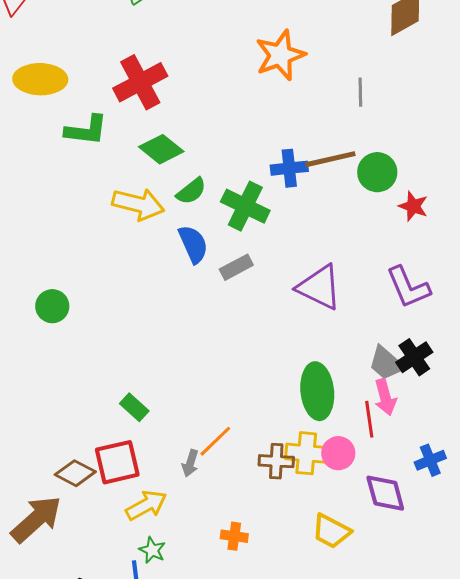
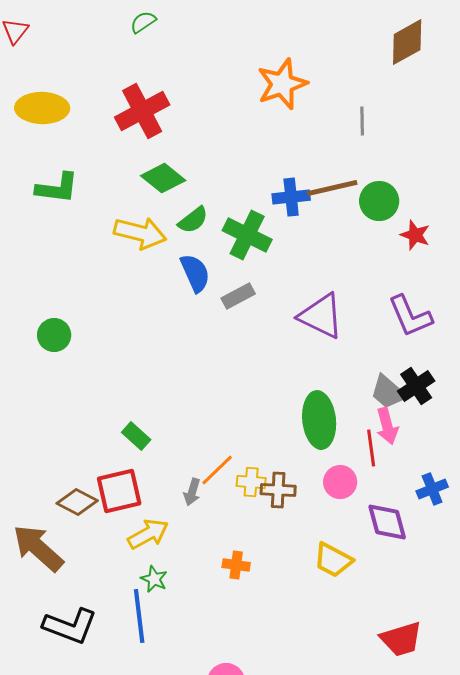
green L-shape: (86, 130) -> (57, 188), moved
yellow cross: (306, 453) -> (251, 482), moved, size x0.7
brown arrow: (36, 519) -> (38, 548), turned -96

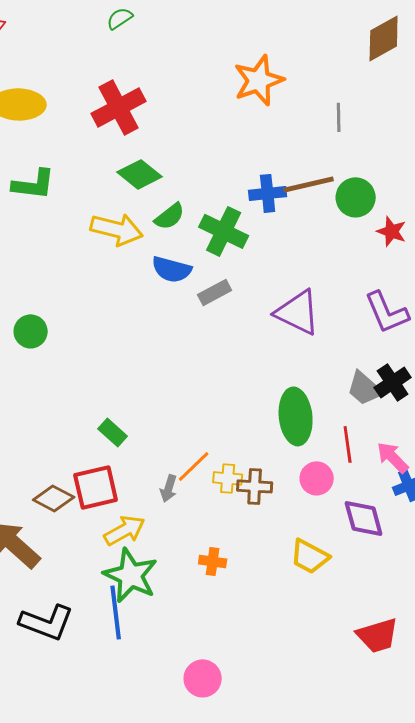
blue semicircle: (195, 273) -> (172, 269), turned 129
pink arrow: (387, 426) -> (393, 457), moved, turned 150
green star: (154, 579) -> (131, 575), size x2.0

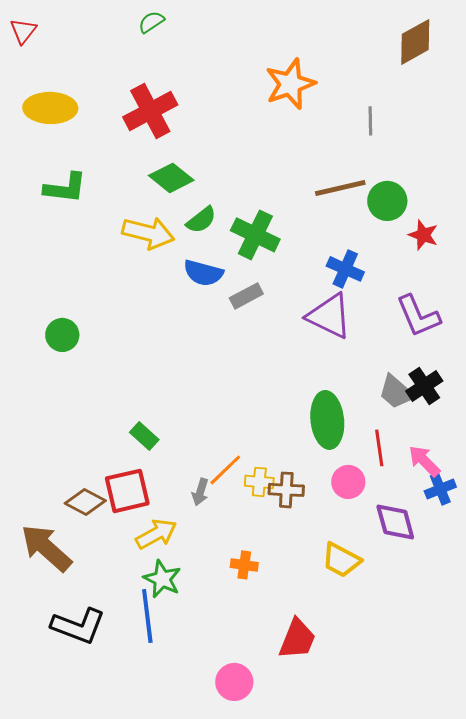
blue cross: (268, 193) -> (345, 269), moved, turned 30
green star: (131, 575) -> (162, 579), size x0.7
red trapezoid: (378, 635) -> (297, 639), moved, turned -51

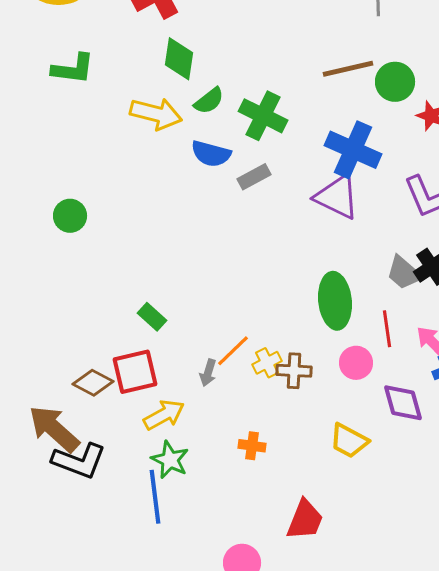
green diamond: (171, 178) -> (179, 59), turned 60
blue cross: (345, 269) -> (353, 150), size x1.5
yellow cross: (259, 482) -> (267, 363), turned -32
black L-shape: (78, 626) -> (79, 461), moved

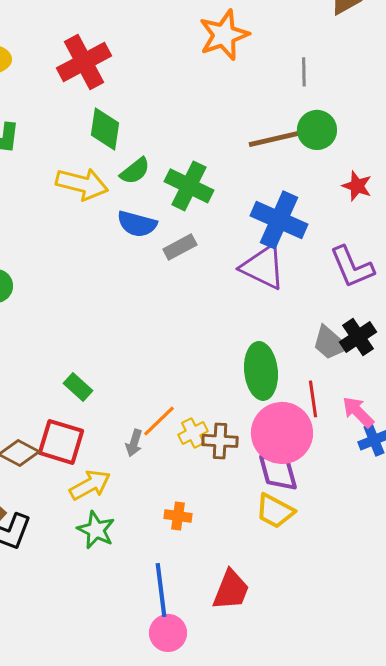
green circle: (395, 82) -> (317, 130), moved
pink circle: (356, 363) -> (282, 433), size x1.8
red square: (135, 372) -> (61, 442), turned 30
purple diamond: (403, 403) -> (278, 472), moved
blue line: (155, 497) -> (161, 590), moved

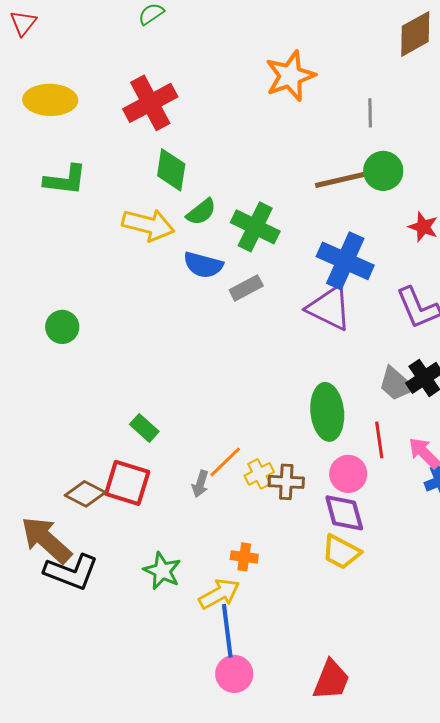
pink circle: (282, 433) -> (348, 474), size x0.6
yellow arrow: (90, 485) -> (219, 594), moved
red trapezoid: (231, 590) -> (331, 680), moved

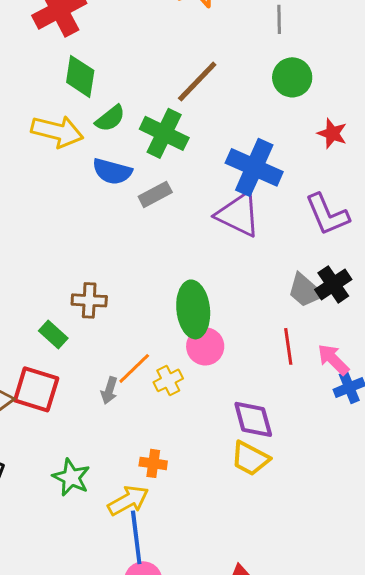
brown line: (340, 180) -> (197, 81), moved, turned -33
green ellipse: (327, 412) -> (193, 309), moved
pink circle: (348, 474) -> (205, 346), moved
brown cross: (286, 482) -> (89, 300), moved

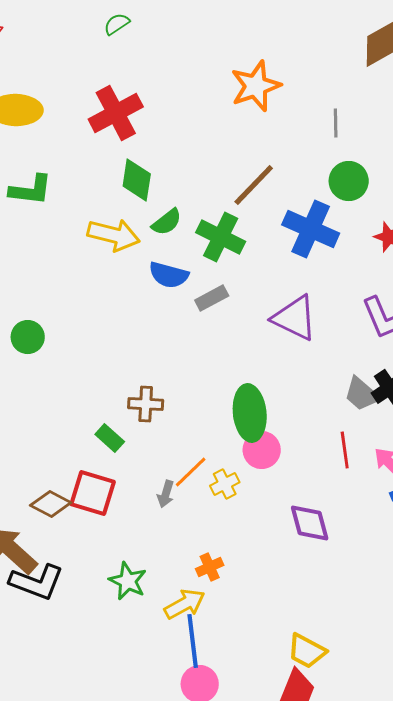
blue cross: (254, 167) -> (311, 229), moved
yellow trapezoid: (250, 458) -> (307, 651), moved
orange cross: (153, 463) -> (210, 567), turned -32

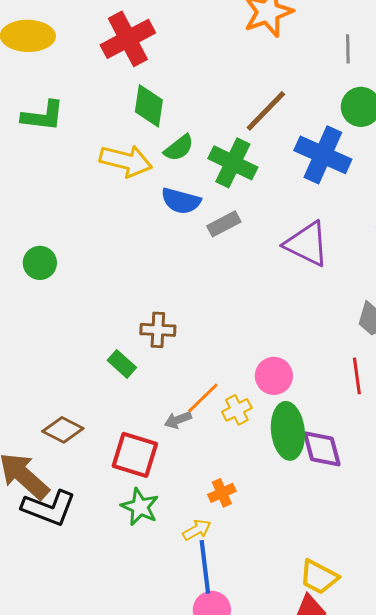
green ellipse: (250, 413) -> (288, 431), moved
red square: (93, 493) -> (135, 455), moved
gray arrow: (166, 494) -> (178, 420), turned 52
yellow arrow: (185, 604) -> (197, 530), size x0.7

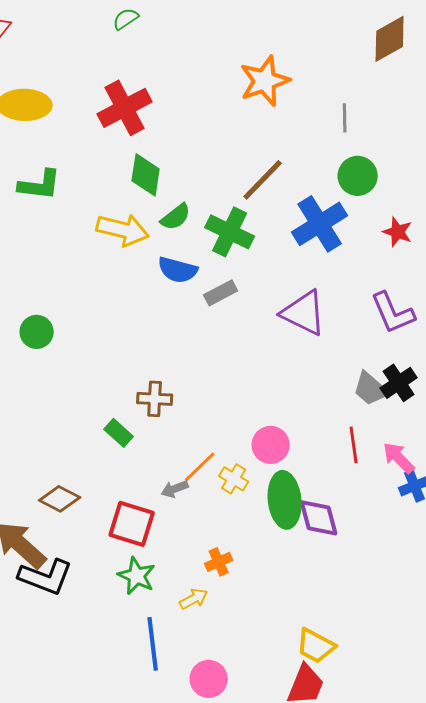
blue cross: (323, 155) -> (320, 224), turned 34
yellow cross: (237, 410) -> (234, 479), turned -32
blue line: (205, 567) -> (153, 644), moved

